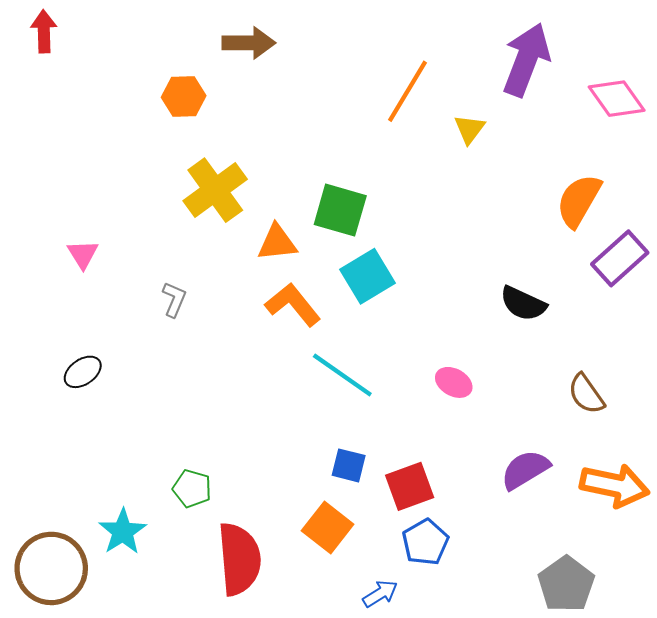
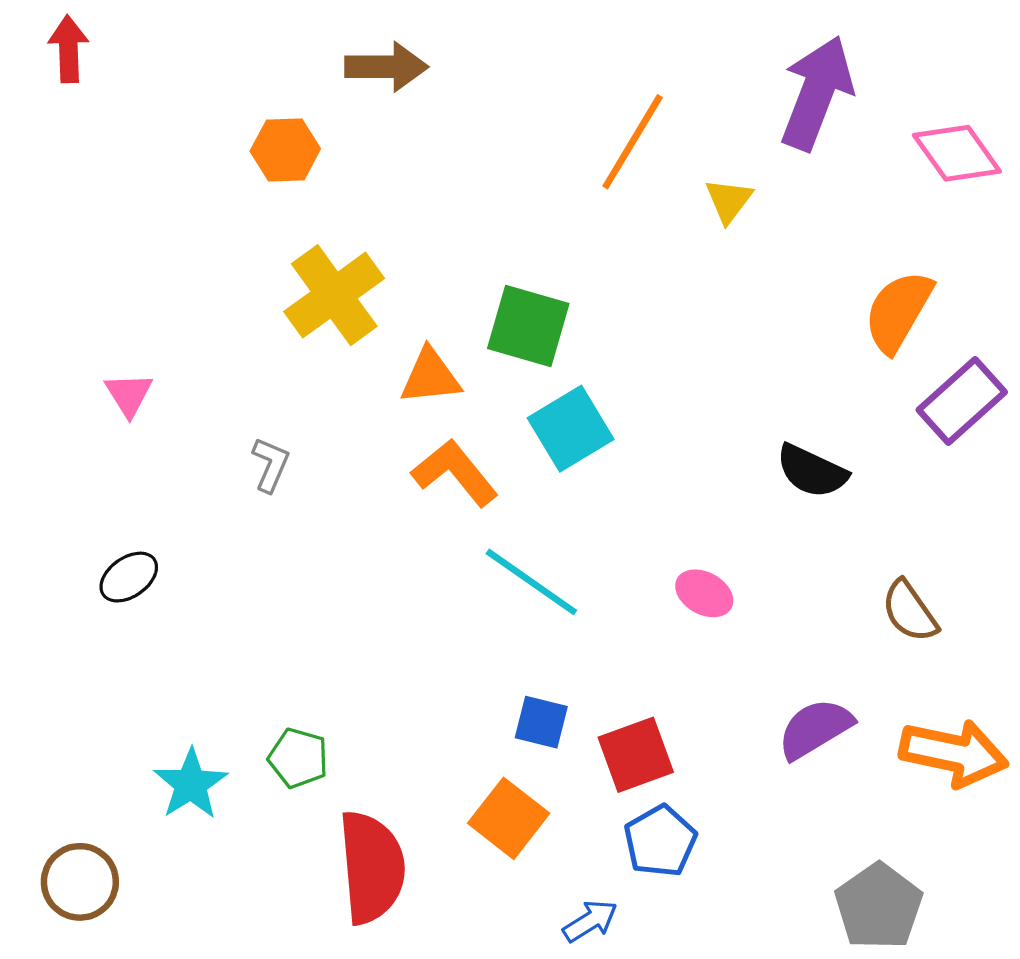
cyan star: (123, 532) -> (191, 784), moved
brown circle: (51, 568) -> (80, 882), size x0.7

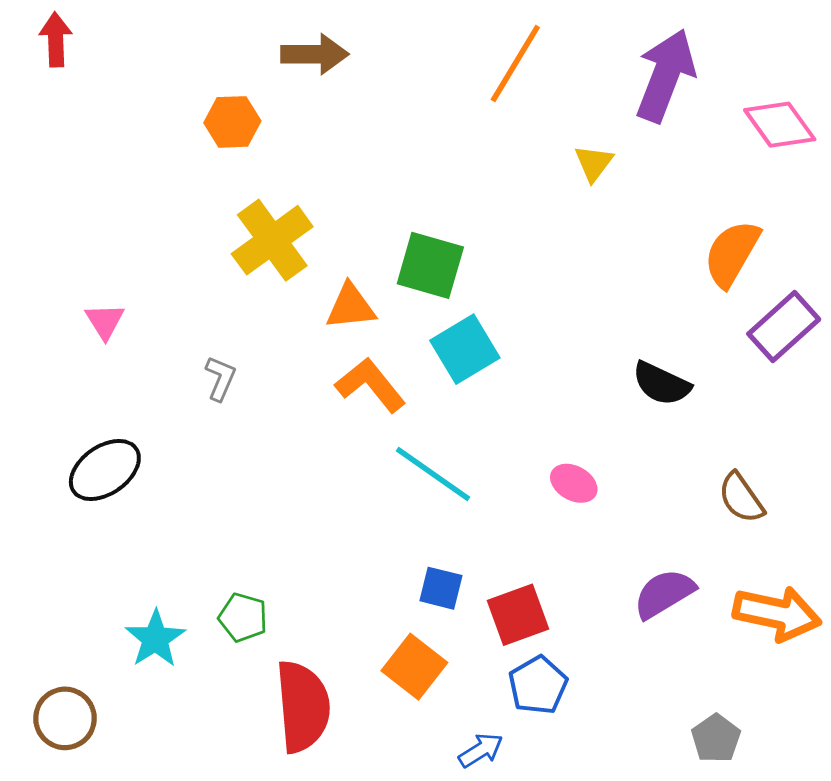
orange line: (633, 142) -> (515, 64), moved
black ellipse: (129, 577) -> (105, 470), size x1.5
gray pentagon: (879, 906) -> (716, 738), size x0.7

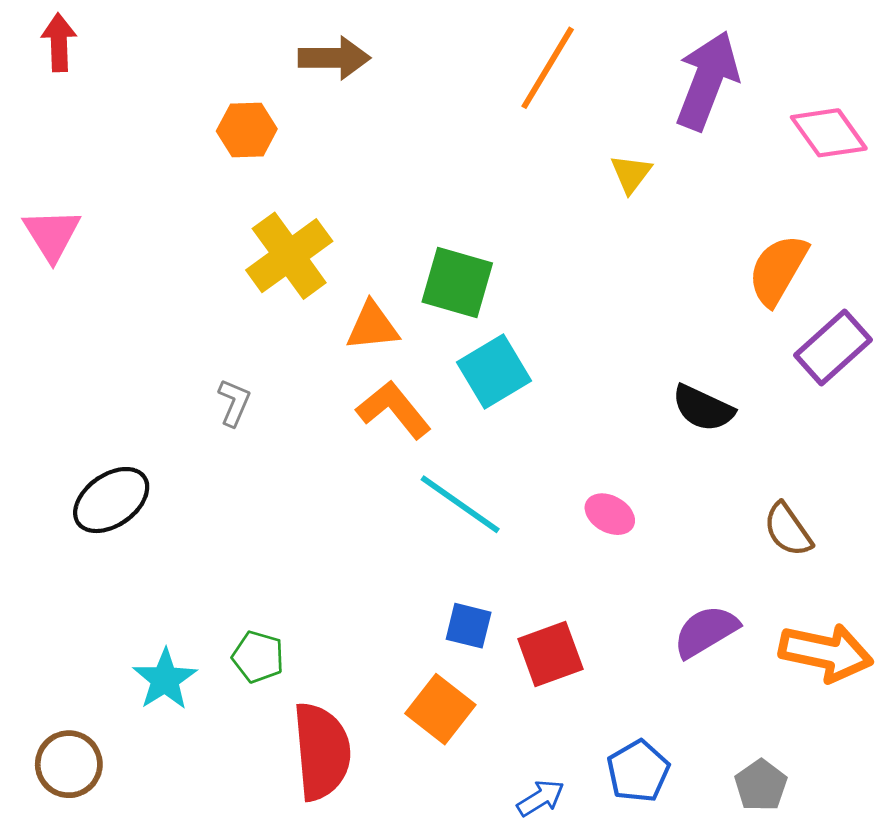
pink triangle: (105, 321) -> (52, 234), moved, size x1.4
blue pentagon: (538, 685) -> (638, 771), moved
blue arrow: (481, 750) -> (541, 798), moved

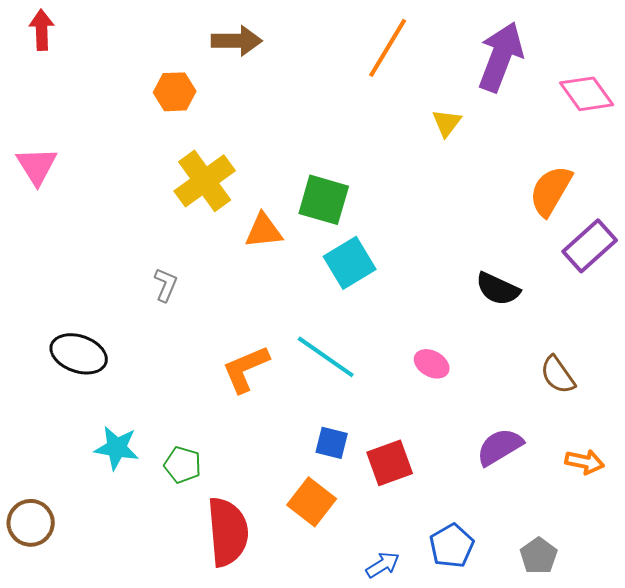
orange L-shape: (394, 410) -> (246, 369), moved, turned -74
black ellipse: (111, 500) -> (79, 354), turned 54
orange arrow: (826, 653) -> (585, 462), size x0.6
cyan star: (165, 679) -> (117, 448), moved, turned -30
brown circle: (69, 764) -> (31, 523), moved

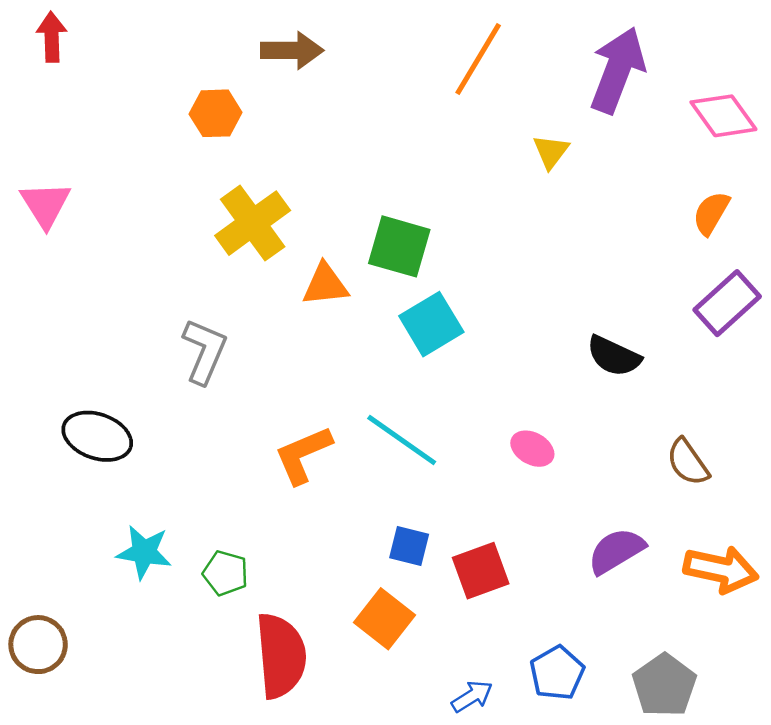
orange semicircle: (551, 191) -> (711, 213), moved, size x0.7
gray L-shape: (166, 285) -> (204, 351), size x1.6
orange arrow: (585, 462) -> (721, 569), size x1.5
gray pentagon: (539, 556) -> (664, 685), size x1.4

